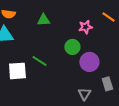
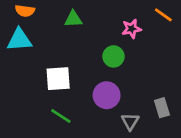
green line: (39, 61) -> (61, 116), moved
purple circle: (89, 62) -> (107, 95), moved
white square: (17, 71) -> (58, 79), moved

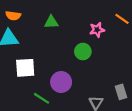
white square: (58, 79) -> (25, 68), moved
purple circle: (107, 95) -> (61, 82), moved

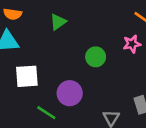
green triangle: (51, 22) -> (58, 22), turned -32
pink star: (97, 30) -> (132, 44), moved

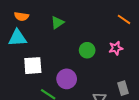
pink star: (132, 44) -> (116, 48), moved

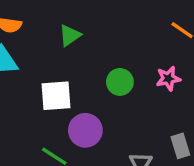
white square: (33, 66) -> (56, 96), moved

